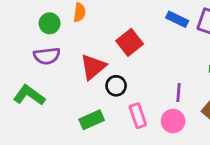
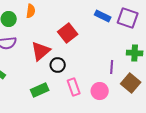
purple line: (178, 93) -> (112, 67), moved

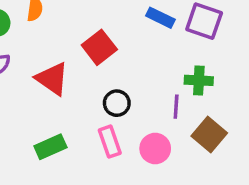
red triangle: (41, 51) -> (52, 79), turned -45
green cross: (135, 53) -> (199, 80), moved
black circle: (58, 65) -> (117, 103), moved

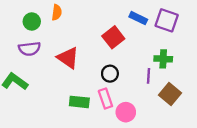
red square: (99, 47) -> (113, 37), moved
green rectangle: (50, 147) -> (79, 102), moved, turned 30
pink circle: (155, 149) -> (126, 112), moved

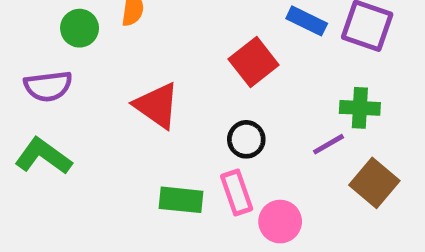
purple semicircle: (29, 49) -> (48, 86), moved
purple line: (148, 76) -> (328, 144), turned 56

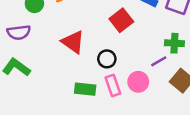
black circle: (246, 139) -> (107, 59), moved
pink circle: (280, 222) -> (138, 82), moved

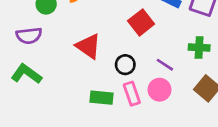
purple line: (159, 61) -> (165, 65), moved, turned 63

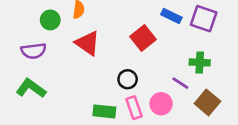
red triangle: (88, 46) -> (88, 43), moved
purple line: (165, 65) -> (180, 83), moved

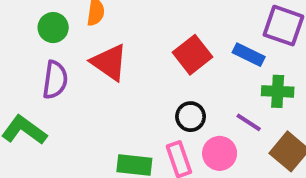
blue rectangle: (171, 16) -> (249, 55), moved
purple semicircle: (33, 51) -> (55, 80), moved, turned -75
black circle: (128, 79) -> (191, 117), moved

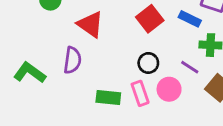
purple semicircle: (55, 80) -> (72, 60), moved

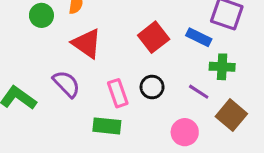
purple semicircle: (72, 60) -> (66, 84), turned -52
pink circle: (169, 89) -> (185, 132), moved
pink rectangle: (140, 93) -> (118, 93), moved

